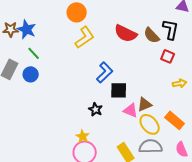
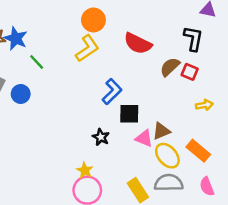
orange circle: (77, 12) -> (93, 20), moved
brown semicircle: (152, 35) -> (170, 67), moved, turned 90
green line: (34, 53) -> (37, 62), moved

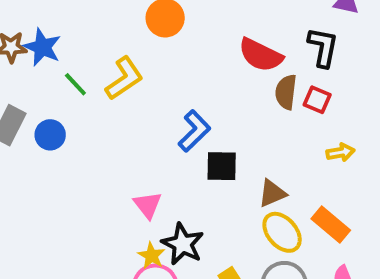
red semicircle: (138, 43) -> (261, 55), moved
yellow L-shape: (87, 48) -> (124, 78), moved
brown semicircle: (170, 67) -> (286, 92), turned -40
black star: (101, 137) -> (183, 244), moved, size x1.5
pink triangle: (144, 138) -> (148, 205), moved, turned 30

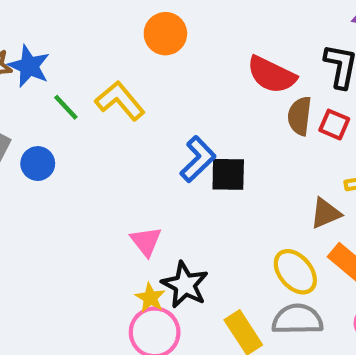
yellow L-shape: (124, 78) -> (120, 101), turned -96
black square: (222, 166) -> (228, 174), moved
brown triangle: (272, 193) -> (326, 213), moved

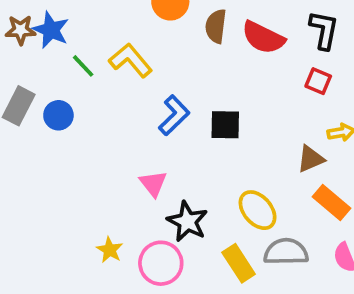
brown semicircle: (300, 116) -> (216, 26), moved
blue L-shape: (198, 159) -> (174, 115), moved
yellow ellipse: (295, 272) -> (258, 210), moved
yellow star: (150, 298) -> (110, 250), moved

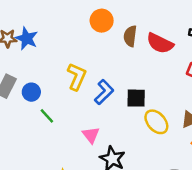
yellow L-shape: (130, 60) -> (77, 77), moved, turned 64
green line: (83, 66) -> (47, 116), moved
yellow ellipse: (258, 210) -> (156, 122), moved

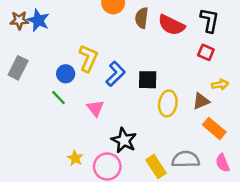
blue circle: (31, 92) -> (66, 74), moved
yellow ellipse: (156, 122) -> (168, 103), turned 50
pink triangle: (91, 135) -> (95, 108), moved

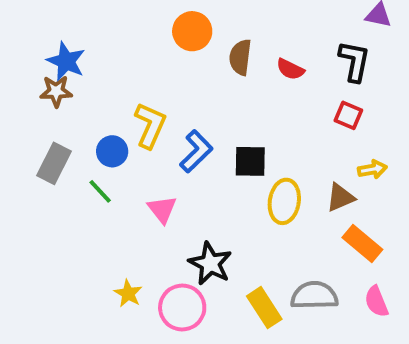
brown star: (19, 20) -> (56, 91), moved
red semicircle: (171, 25) -> (290, 69), size x0.6
gray rectangle: (18, 68) -> (54, 163), moved

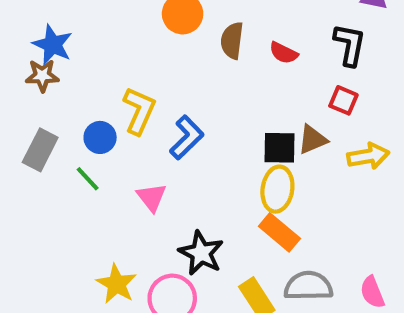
black square: (250, 161) -> (279, 148), moved
yellow arrow: (372, 169) -> (368, 156), size x1.4
brown triangle: (340, 197) -> (312, 140), moved
orange rectangle: (362, 243) -> (279, 232), moved
yellow star: (128, 293) -> (117, 284), size x1.4

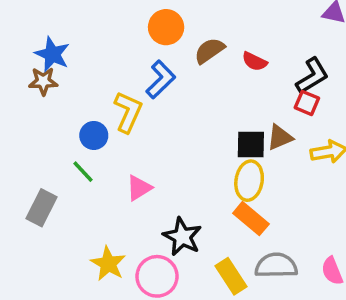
brown semicircle: (232, 41) -> (209, 51), turned 48
black L-shape: (350, 45) -> (312, 76), moved, turned 48
blue L-shape: (187, 137) -> (161, 80), moved
gray rectangle: (40, 150) -> (41, 208), moved
pink triangle: (152, 197) -> (139, 188), turned 36

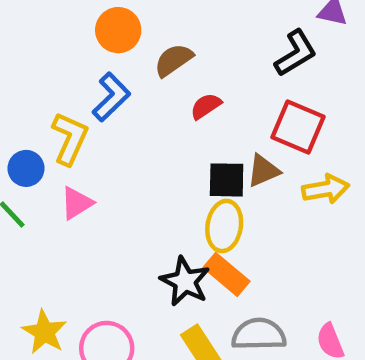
red semicircle: (255, 61) -> (206, 106), moved, turned 120
black L-shape: (312, 76) -> (296, 53), moved
red square: (307, 103) -> (298, 127), size x1.6
pink triangle: (139, 188) -> (77, 203), moved
black star: (182, 237) -> (185, 281), moved

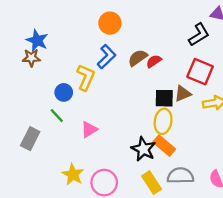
brown semicircle: (174, 60) -> (138, 58), moved
pink triangle: (77, 203) -> (89, 129), moved

